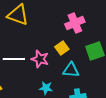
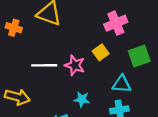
cyan triangle: (71, 70) -> (122, 84), moved

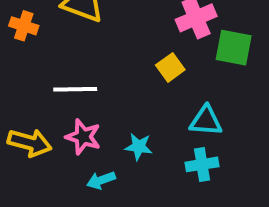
green square: (139, 56) -> (234, 48), moved, turned 30
pink star: (75, 65) -> (83, 137), moved

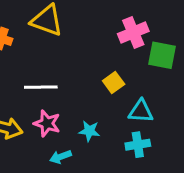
yellow square: (170, 67) -> (114, 83), moved

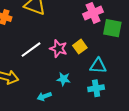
white line: (41, 87) -> (31, 50), turned -35
pink star: (47, 123) -> (58, 49), moved

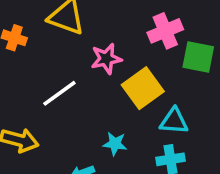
yellow square: (80, 47) -> (143, 88), size x1.6
pink star: (58, 49) -> (106, 59), moved, turned -30

